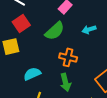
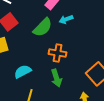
cyan arrow: (89, 29) -> (66, 19), moved

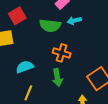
green semicircle: (43, 27) -> (50, 26), turned 45

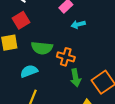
green semicircle: (50, 26) -> (42, 48), moved
green arrow: (57, 78) -> (76, 78), moved

